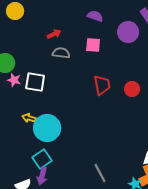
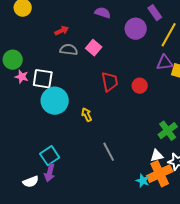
pink square: (93, 45) -> (94, 48), moved, turned 35
yellow arrow: (29, 118) -> (87, 115), moved, turned 48
cyan circle: (47, 128) -> (55, 101), moved
gray line: (100, 173) -> (109, 152), moved

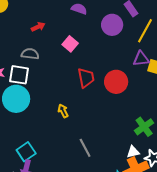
gray semicircle: (69, 50) -> (30, 54), moved
red circle: (140, 86) -> (116, 82), size x1.5
cyan circle: (55, 101) -> (16, 99), moved

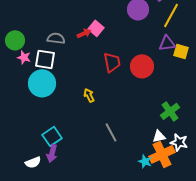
red arrow: (38, 27) -> (84, 33), moved

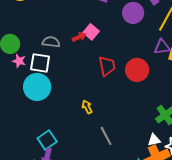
yellow arrow: (89, 95) -> (87, 107), moved

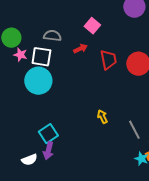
red arrow: (79, 37) -> (80, 49), moved
yellow arrow: (87, 107) -> (102, 117), moved
gray line: (106, 136) -> (134, 130), moved

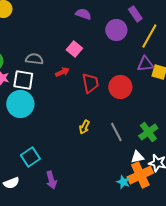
yellow arrow: (102, 117) -> (84, 127), moved, turned -128
gray line: (134, 130) -> (116, 132), moved
purple arrow: (48, 151) -> (51, 180), moved, turned -30

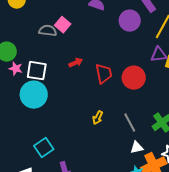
pink square: (74, 49) -> (63, 25), moved
gray semicircle: (34, 59) -> (48, 31), moved
white triangle: (137, 157) -> (137, 148), moved

